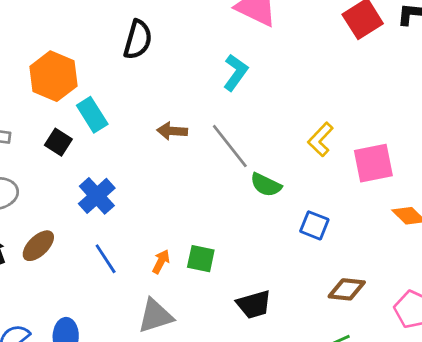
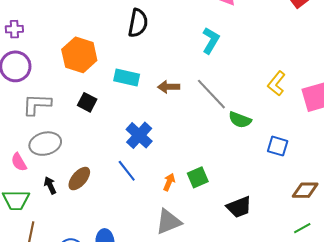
cyan rectangle: (92, 115) -> (127, 78), moved, turned -40
blue cross: (97, 196) -> (139, 135), moved
blue line: (106, 259) -> (127, 171), moved
green square: (201, 259) -> (198, 177), turned -30

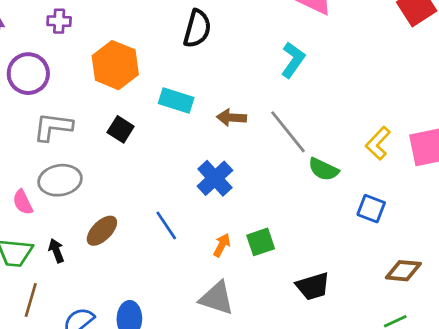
purple cross: (14, 29) -> (59, 21), moved
yellow L-shape: (277, 83) -> (378, 143), moved
blue cross: (139, 135) -> (215, 178), moved
black arrow: (50, 185) -> (56, 251), moved
gray triangle: (168, 222) -> (217, 298), turned 36

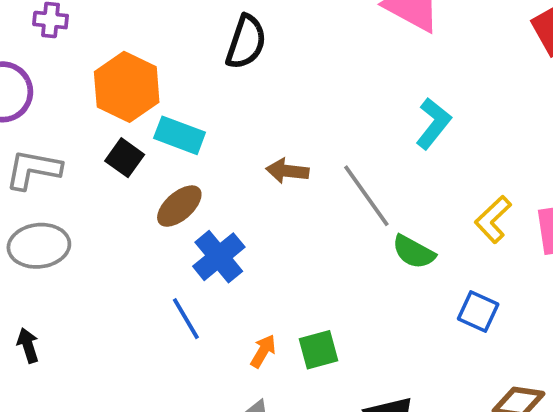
cyan L-shape: (293, 60) -> (433, 123), moved
cyan rectangle: (176, 101) -> (180, 135), moved
black square: (121, 129) -> (125, 158), moved
blue cross: (215, 178) -> (219, 257), moved
brown ellipse: (102, 231) -> (179, 206), moved

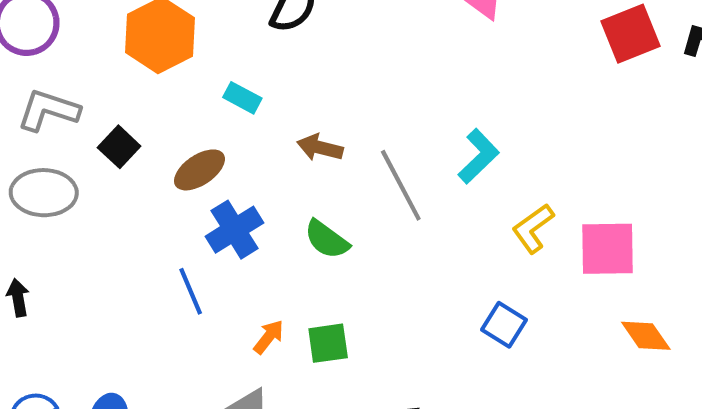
cyan L-shape: (433, 123) -> (479, 156), moved
cyan rectangle: (180, 135) -> (242, 98), moved, size x0.7
black square: (125, 158) -> (119, 147), moved
green semicircle: (414, 252) -> (327, 239), moved

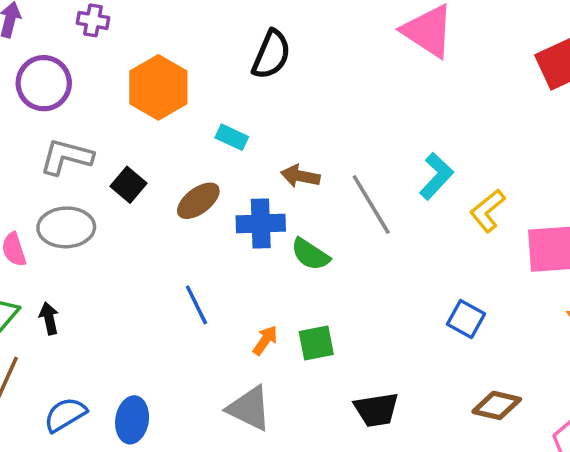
yellow L-shape: (533, 228) -> (487, 211), moved
blue cross: (235, 230) -> (261, 223), moved, turned 33

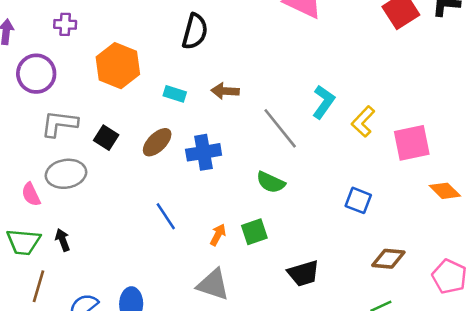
brown arrow: (300, 176) -> (225, 91), moved
green semicircle: (310, 254) -> (271, 182), moved

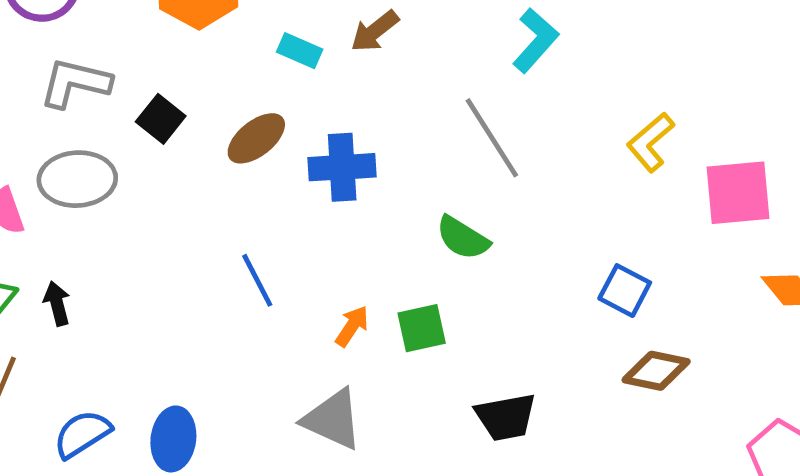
brown arrow: (225, 91) -> (375, 31), moved, turned -48
cyan L-shape: (324, 102) -> (535, 40), moved
brown diamond: (388, 259) -> (656, 371), moved

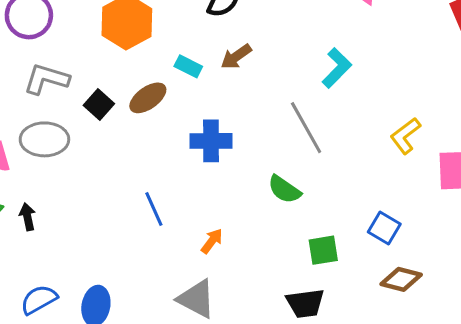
brown ellipse: (256, 138) -> (148, 98), moved
green square: (422, 328) -> (323, 250), moved

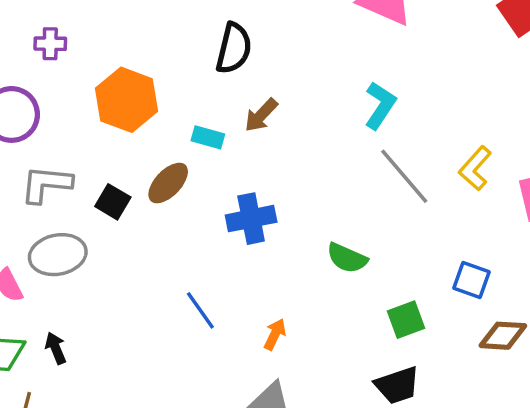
gray line: (306, 128) -> (404, 176), moved

